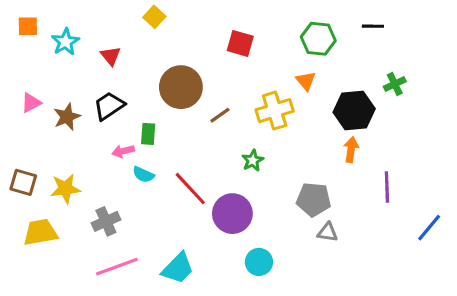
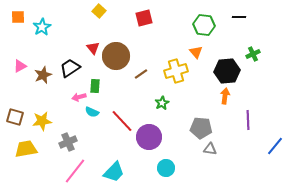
red square: (240, 43) -> (144, 18), moved, turned -30
red triangle: (111, 56) -> (93, 48), moved
pink line: (117, 267) -> (75, 171), turned -32

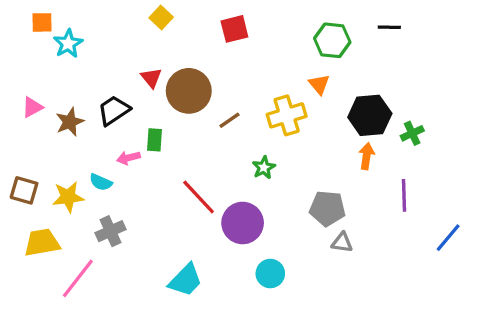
orange square: (18, 17) -> (42, 22), moved
green cross: (253, 54) -> (412, 133), moved
cyan semicircle: (92, 112) -> (101, 182), moved
pink line: (75, 171) -> (78, 278), moved

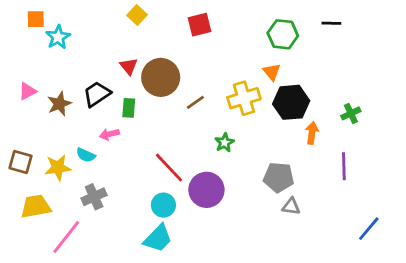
black hexagon: (370, 115) -> (291, 102), moved
green rectangle: (155, 140) -> (129, 108), moved
blue line: (448, 238) -> (369, 229), moved
cyan circle: (270, 274) -> (163, 205), moved

